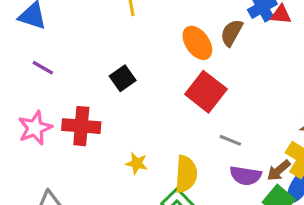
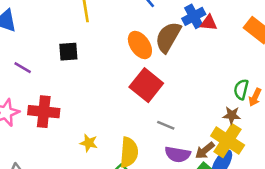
brown semicircle: (232, 33) -> (168, 37), size x1.4
purple line: (43, 68) -> (23, 68), moved
black square: (123, 78) -> (68, 52), moved, turned 30

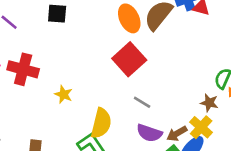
yellow cross: (228, 141) -> (201, 127), size x0.7
yellow star: (89, 143) -> (64, 94), moved

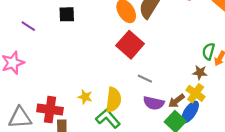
red cross: (23, 69) -> (50, 110), moved
yellow star: (64, 94) -> (85, 97), moved

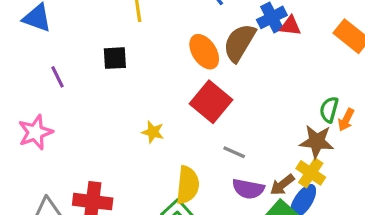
purple line: (28, 26) -> (58, 77), turned 32
brown star: (200, 72) -> (317, 141), size x1.5
yellow star: (85, 97) -> (153, 132), moved

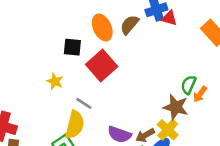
brown semicircle: (239, 43) -> (129, 25), size x0.7
black square: (115, 58) -> (72, 47), moved
gray line: (234, 152) -> (84, 103), moved

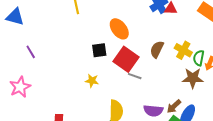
brown semicircle: (129, 25) -> (157, 49), moved
gray line: (84, 103) -> (135, 76), moved
yellow cross: (168, 130) -> (183, 50), moved

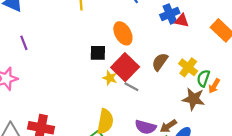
yellow star: (92, 81) -> (110, 78), moved

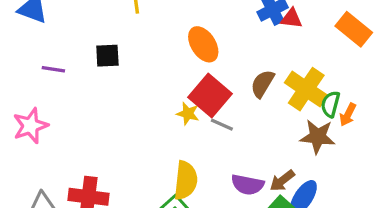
purple line: (24, 43) -> (53, 69), turned -56
black square: (98, 53) -> (107, 56), moved
yellow cross: (188, 67) -> (306, 89), size x1.4

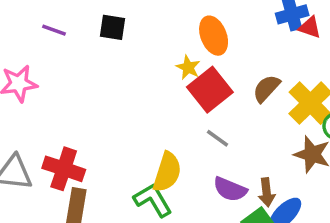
yellow star: (188, 114) -> (188, 67), moved
gray line: (222, 125) -> (217, 138), moved
brown arrow: (282, 181) -> (267, 192), turned -70

